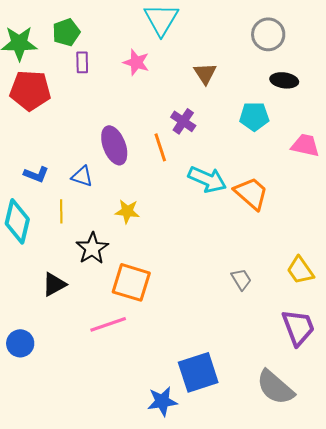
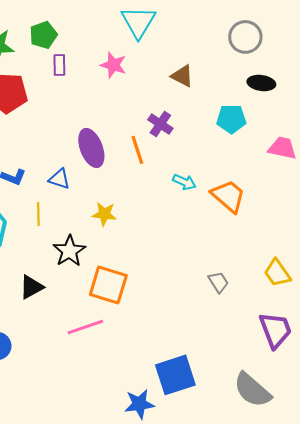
brown triangle: (205, 73) -> (182, 76), turned -30
cyan arrow: (207, 179) -> (184, 182), size x0.6

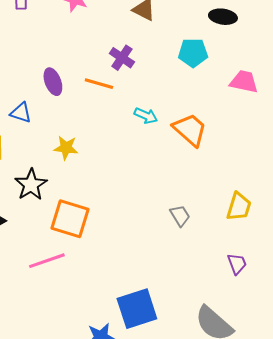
purple ellipse: (91, 148) -> (53, 82), size x0.7
orange line: (137, 150) -> (99, 84), turned -56
yellow trapezoid: (277, 273) -> (239, 207), turned -128
purple trapezoid: (275, 330) -> (237, 264), size x0.6

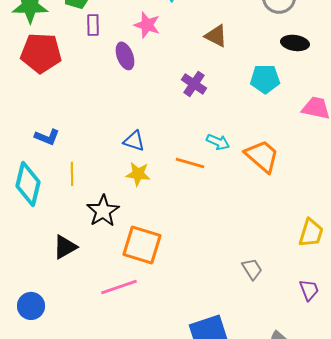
purple ellipse: (53, 82) -> (125, 56), moved
orange line: (99, 84) -> (190, 163), moved
blue triangle: (21, 113) -> (134, 141), moved
gray trapezoid: (180, 216) -> (252, 269), moved

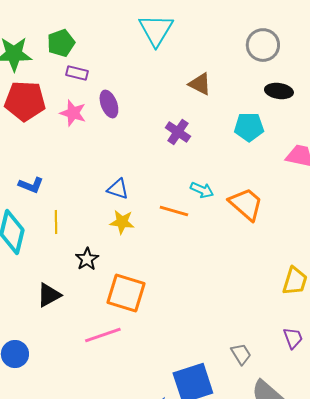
purple rectangle: (93, 25) -> (77, 73), turned -75
pink star: (147, 25) -> (73, 113), moved
black star: (103, 211) -> (87, 259), size x0.7
gray trapezoid: (252, 269) -> (241, 354), moved

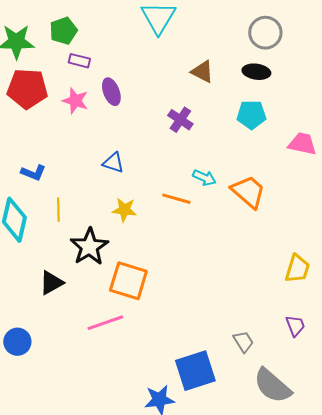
black ellipse: (279, 91) -> (256, 72), moved
blue triangle: (118, 189) -> (113, 163), moved
black star: (87, 259) -> (89, 247), size x1.6

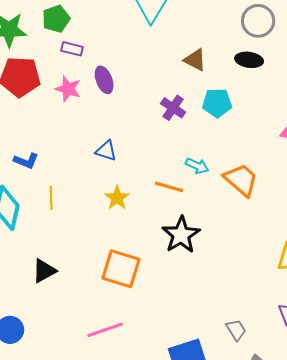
cyan pentagon: (251, 115) -> (217, 103), moved
yellow star: (124, 210) -> (117, 198), turned 30
black star: (89, 247) -> (181, 235), moved
pink line: (105, 323) -> (105, 330), moved

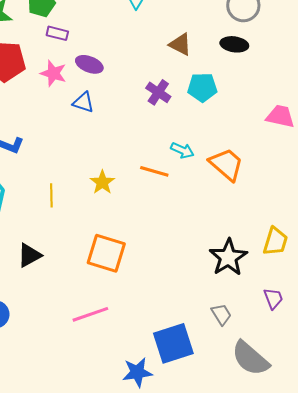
purple ellipse: (104, 80) -> (89, 64), turned -48
blue triangle: (106, 151) -> (83, 102), moved
yellow line: (51, 198) -> (51, 195), moved
black star: (181, 235) -> (228, 257), moved

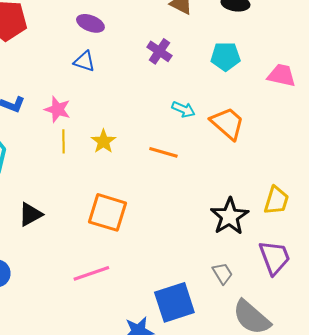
pink star: (53, 73) -> (57, 109), moved
cyan pentagon: (202, 87) -> (225, 56), moved
orange line: (154, 171) -> (163, 152), moved
yellow line: (51, 195) -> (63, 141), moved
purple trapezoid: (273, 298) -> (274, 257), size x1.6

